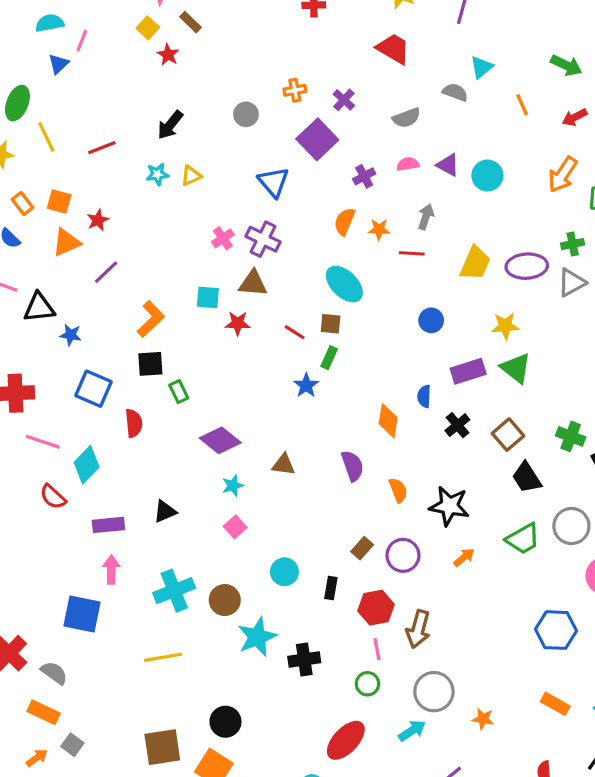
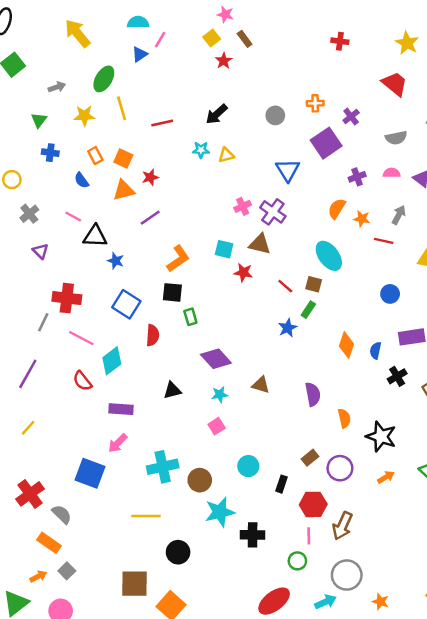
orange diamond: (388, 421) -> (346, 345), moved
black triangle: (165, 511) -> (172, 390), moved
pink arrow: (111, 570) -> (118, 443), turned -145
black circle: (225, 722) -> (178, 552), moved

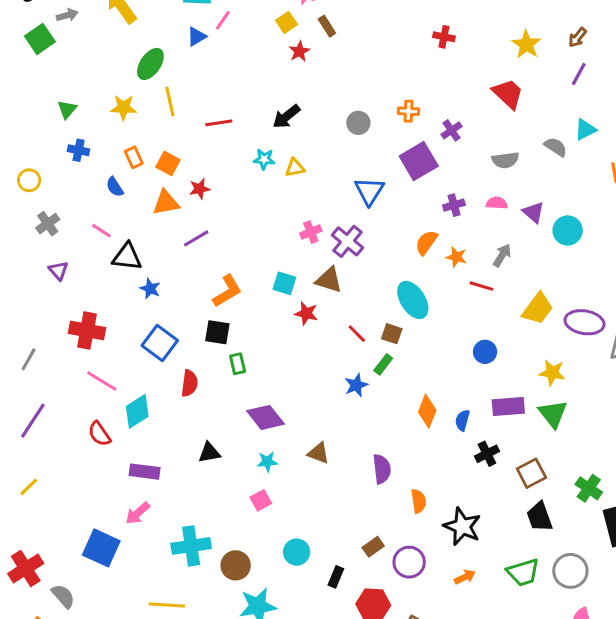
gray arrow: (57, 87) -> (67, 15), moved
gray line: (43, 322) -> (29, 359), moved

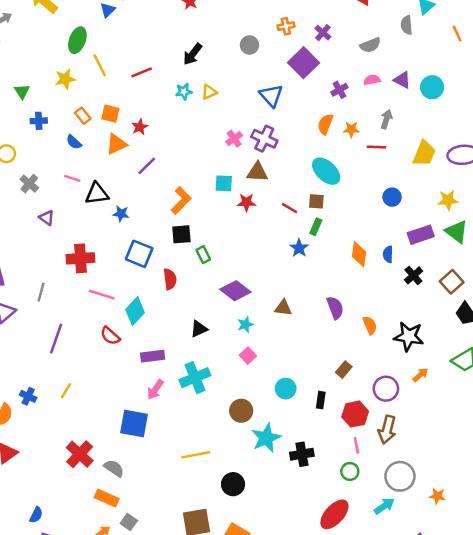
gray semicircle: (556, 147) -> (407, 25), turned -114
cyan cross: (191, 546) -> (195, 378), moved
purple circle: (409, 562) -> (386, 389), moved

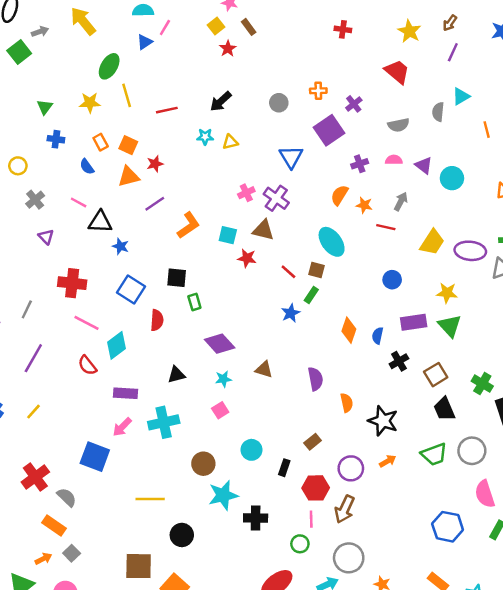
orange L-shape: (181, 201) -> (188, 225), moved

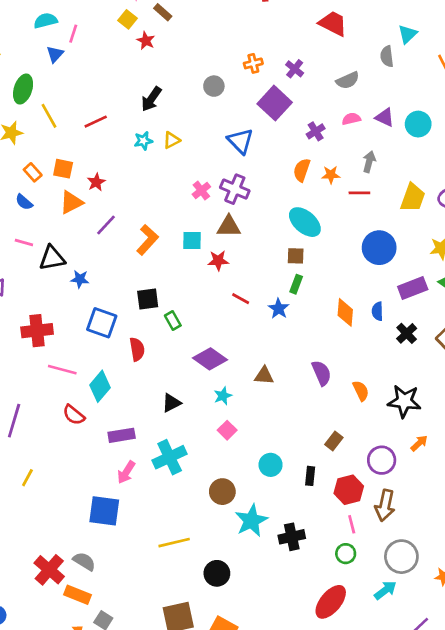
red line: (288, 272) -> (241, 299), moved
blue circle: (392, 280) -> (379, 248), size x1.6
red cross: (35, 477) -> (49, 570), moved

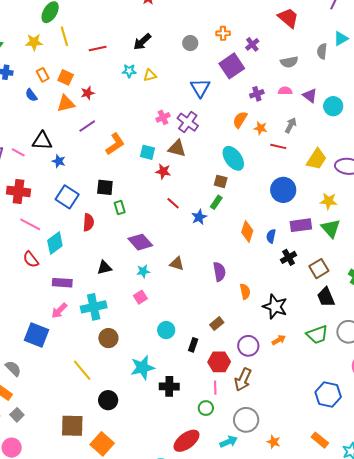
pink line: (24, 242) -> (18, 152), moved
brown circle: (222, 492) -> (108, 338), moved
yellow line: (174, 543) -> (82, 370), turned 50

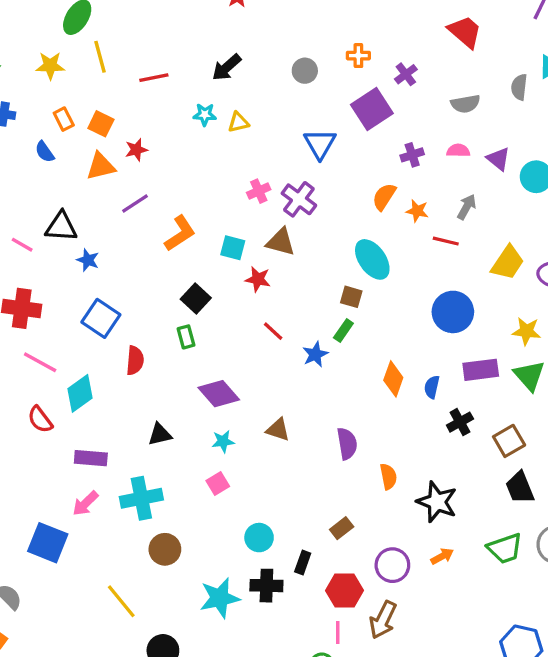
black square: (105, 187) -> (196, 299), moved, turned 36
black cross: (169, 386) -> (266, 586), moved

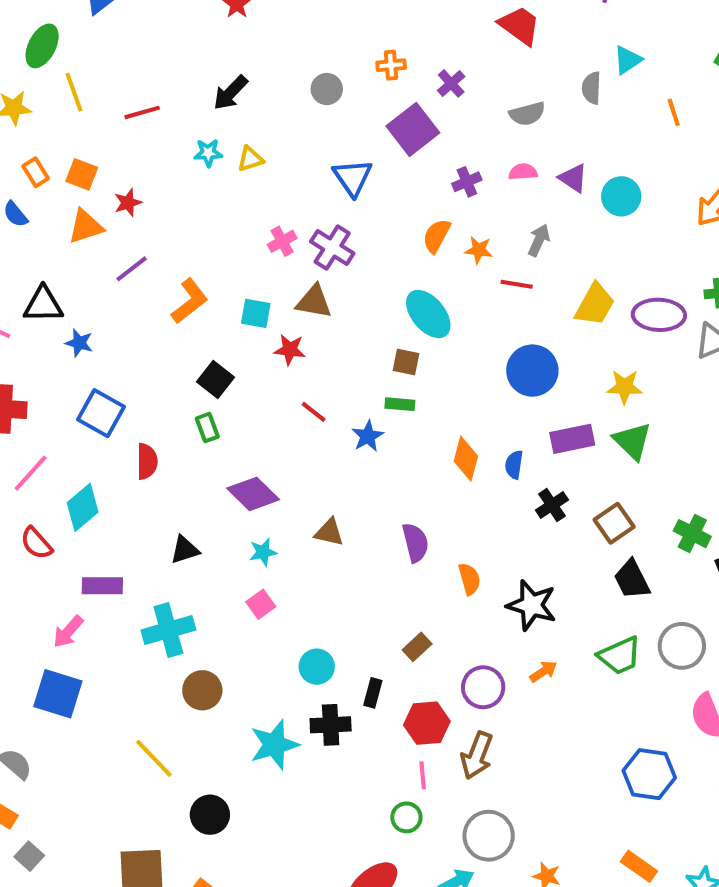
green rectangle: (343, 331) -> (400, 404), turned 65
pink line: (40, 362) -> (31, 473), turned -72
pink arrow: (85, 503) -> (68, 632), moved

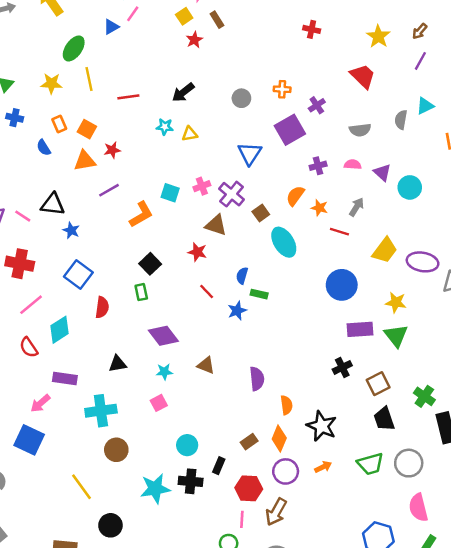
cyan square: (256, 313) -> (170, 193), moved
brown square: (406, 362) -> (261, 213), moved, turned 35
orange diamond: (466, 459) -> (279, 439), moved
blue semicircle: (514, 465) -> (242, 276), moved

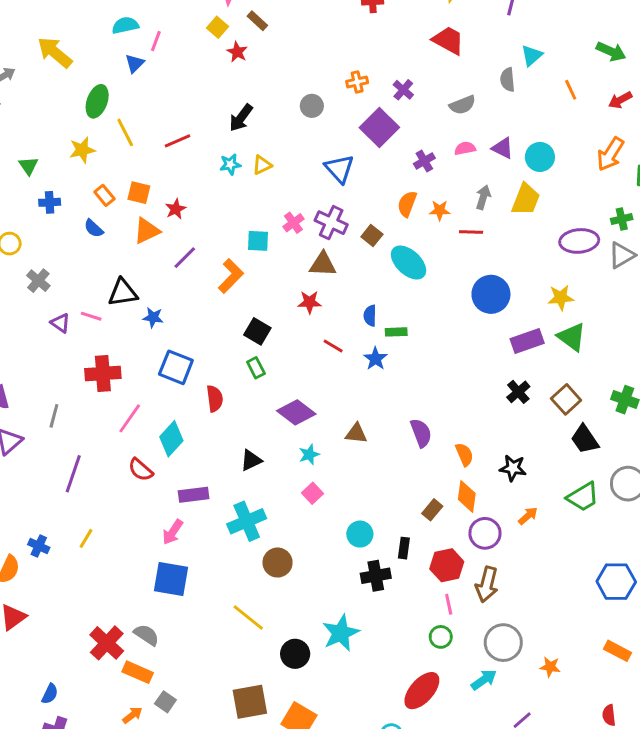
yellow trapezoid: (385, 250) -> (526, 199), moved
black star: (322, 426) -> (513, 468), size x0.7
cyan star: (155, 489) -> (341, 633), moved

